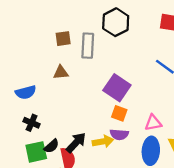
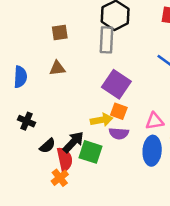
gray rectangle: (88, 46) -> (107, 40), moved
blue semicircle: (26, 92) -> (20, 77), moved, turned -72
yellow arrow: (103, 141) -> (102, 120), moved
green square: (36, 152) -> (91, 152), moved, turned 30

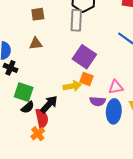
black cross: (27, 121) -> (10, 68), moved
purple semicircle: (119, 133) -> (98, 101), moved
green square: (91, 152) -> (24, 92), moved

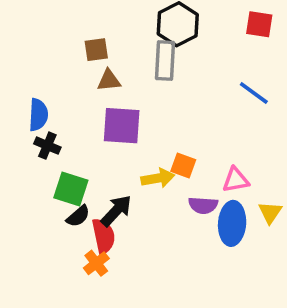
brown triangle: (36, 44) -> (109, 80), moved
purple square: (84, 57) -> (122, 126), moved, turned -30

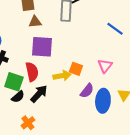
pink triangle: (236, 180) -> (105, 66), moved, turned -42
purple semicircle: (203, 205) -> (87, 91), turned -56
red semicircle: (104, 236) -> (32, 72), moved

